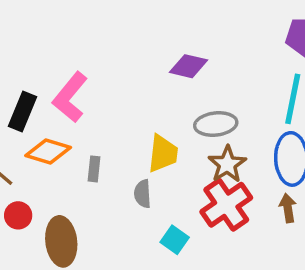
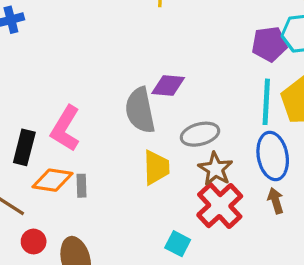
gray rectangle: (94, 169) -> (82, 186), moved
gray semicircle: (143, 194) -> (140, 110), moved, size x1.8

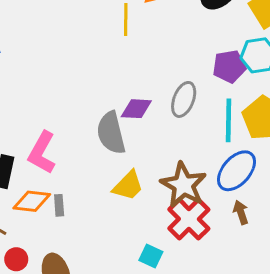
gray ellipse: (200, 134) -> (184, 99), moved, turned -52
blue ellipse: (273, 156) -> (236, 171), turned 54
yellow trapezoid: (156, 167) -> (128, 186), turned 48
brown star: (215, 169) -> (183, 185), size x1.4

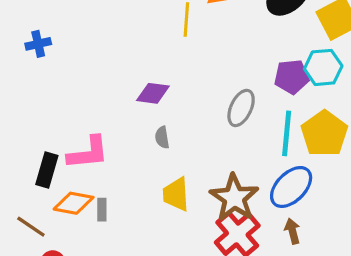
purple diamond: (136, 109) -> (153, 93), moved
gray semicircle: (111, 133) -> (162, 137), size x0.5
pink L-shape: (42, 153) -> (88, 153), turned -129
yellow trapezoid: (128, 186) -> (176, 194), turned 128

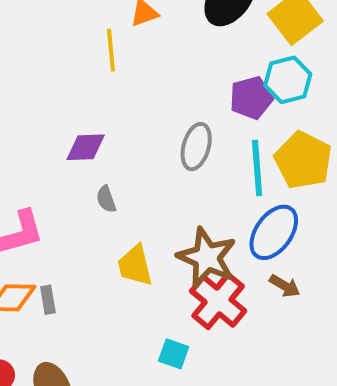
brown arrow: (292, 231) -> (285, 286), turned 145

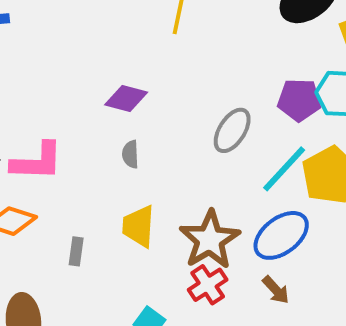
cyan line: (257, 168) -> (284, 169), turned 30
gray rectangle: (48, 300) -> (76, 251), moved
red cross: (218, 301) -> (208, 285), size x0.7

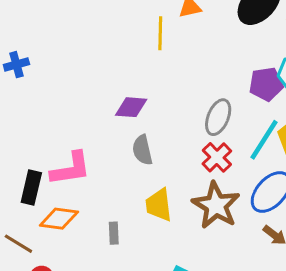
gray semicircle: (130, 154) -> (142, 150), size x1.4
red cross: (208, 285) -> (217, 157), moved

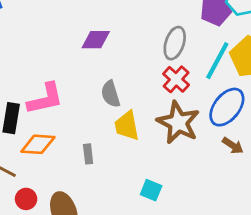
gray semicircle: (142, 150) -> (111, 94), moved

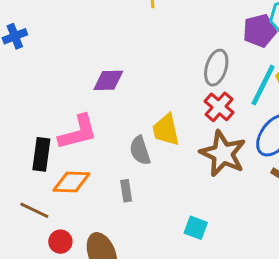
purple diamond: (96, 40) -> (108, 80), moved
gray semicircle: (111, 94) -> (140, 151), moved
yellow trapezoid: (127, 126) -> (166, 130), moved

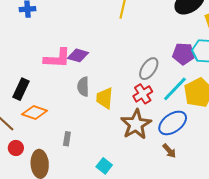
pink L-shape: (78, 132) -> (57, 58), moved
gray semicircle: (140, 151) -> (83, 87), moved
gray rectangle: (126, 191) -> (67, 139), moved

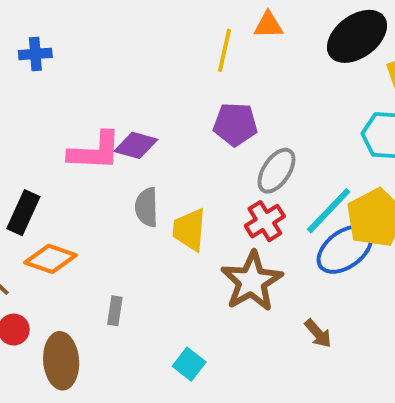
purple pentagon: (183, 54) -> (235, 124), moved
blue ellipse: (173, 123) -> (345, 249), moved

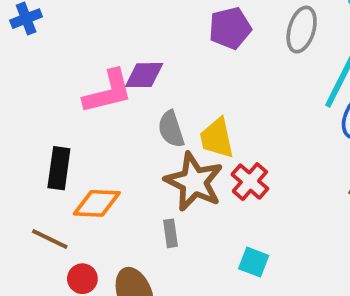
gray ellipse: (276, 171) -> (302, 30), moved
red cross: (265, 221) -> (250, 182), moved
brown star: (252, 281) -> (194, 182), moved

